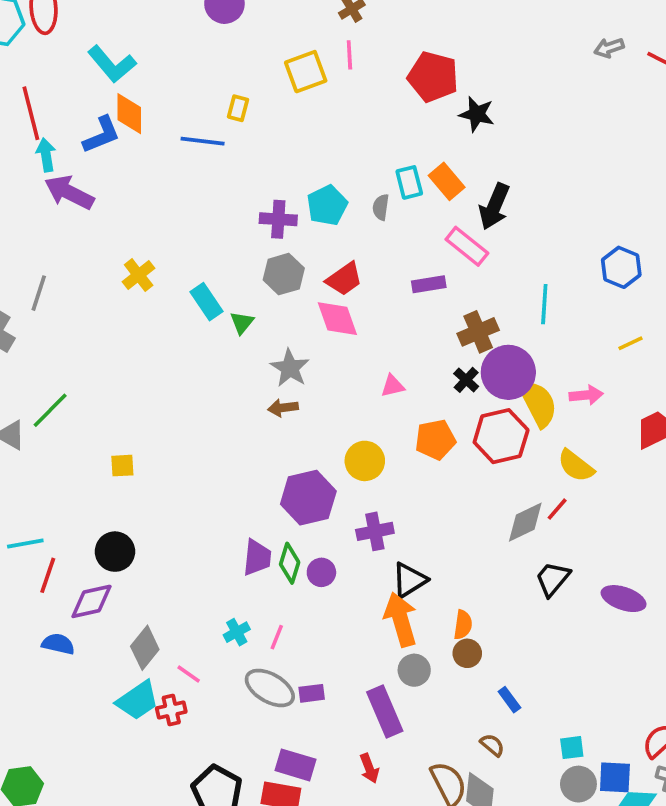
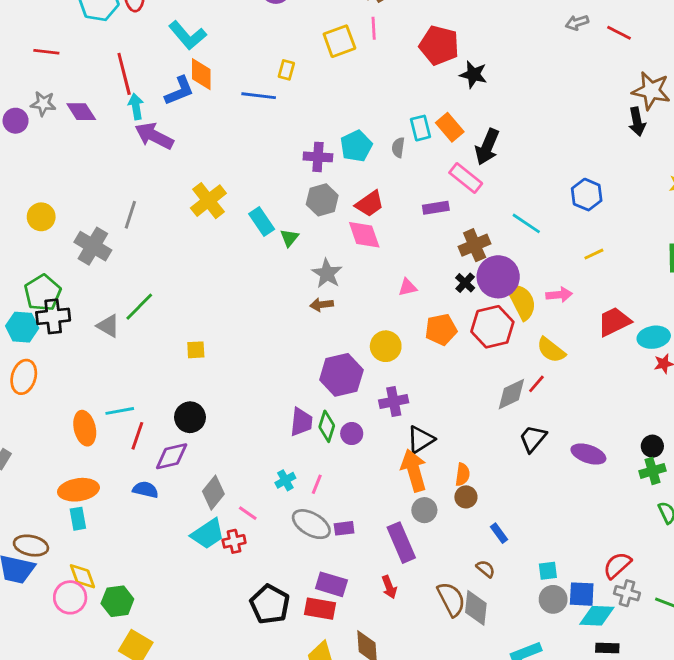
yellow cross: (139, 275) -> (208, 201), size x1.4
cyan line: (544, 304) -> (526, 223), turned -60

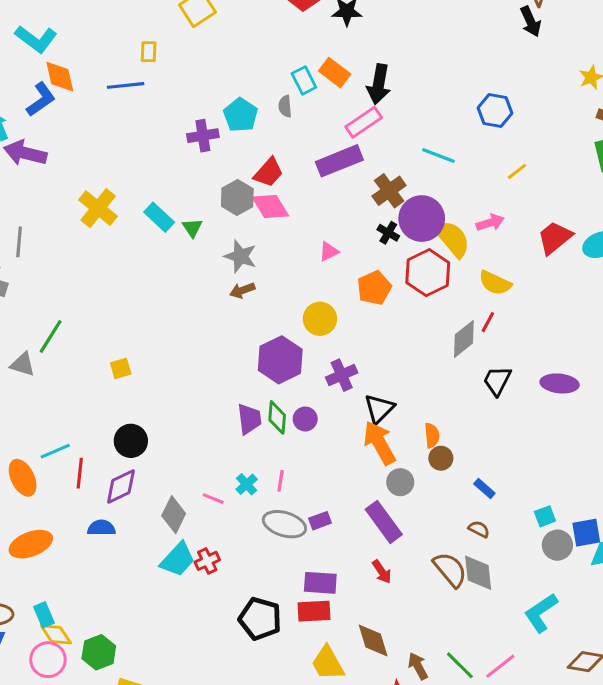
pink rectangle: (466, 178) -> (364, 122), turned -60
gray hexagon: (322, 200) -> (237, 197), moved
purple rectangle: (436, 208) -> (339, 161), size x1.6
pink line: (248, 513) -> (213, 499), moved
cyan rectangle: (78, 519) -> (44, 615), moved

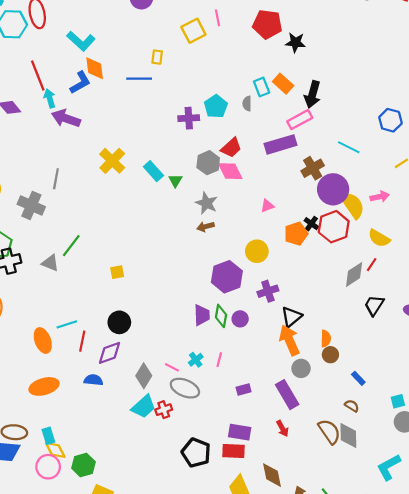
black cross: (388, 233) -> (311, 224), moved
gray ellipse: (284, 524) -> (185, 388), moved

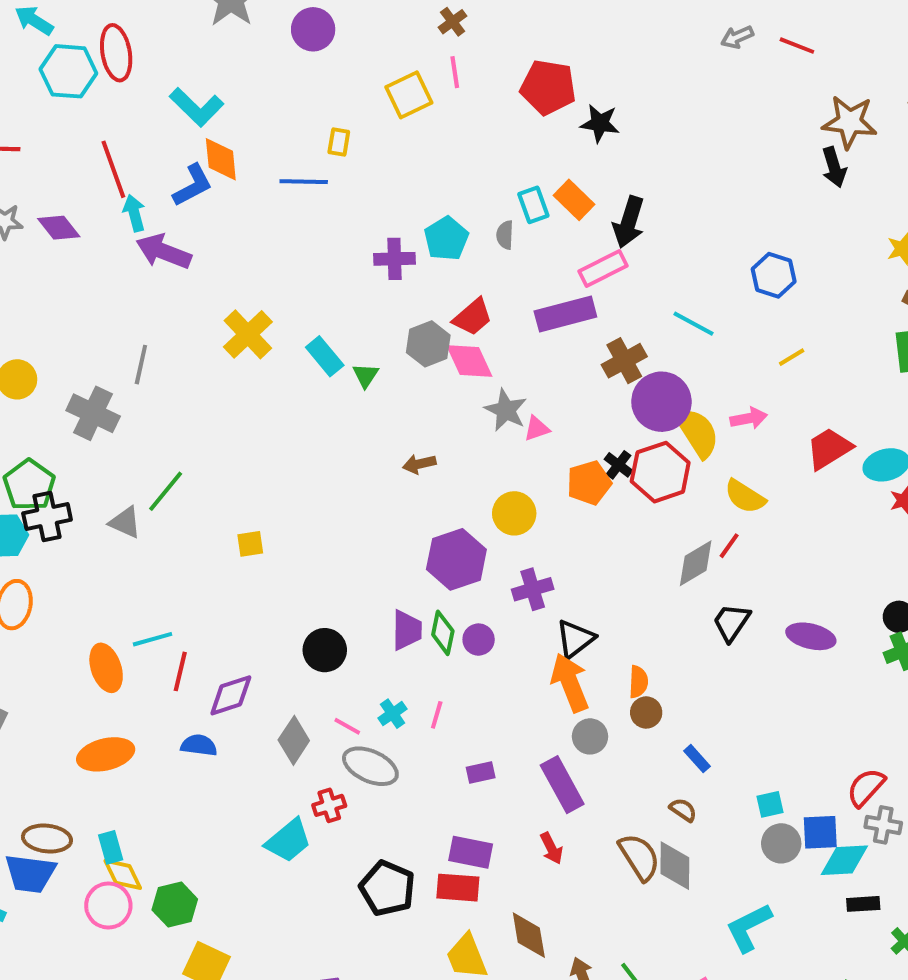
gray star: (207, 203) -> (506, 410), moved
black circle: (119, 322) -> (325, 650), moved
cyan trapezoid: (144, 407) -> (288, 841), moved

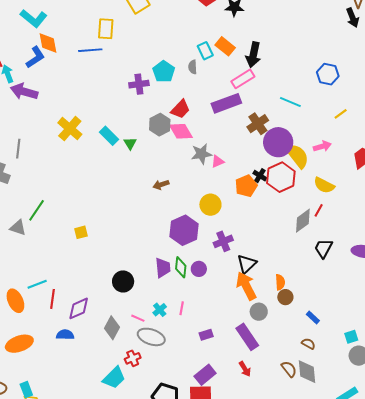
yellow rectangle: (339, 142) -> (106, 29), size x1.5
gray star: (506, 410) -> (201, 154), turned -30
purple rectangle: (471, 852) -> (205, 375), turned -45
brown semicircle: (639, 857) -> (289, 369), size x0.7

